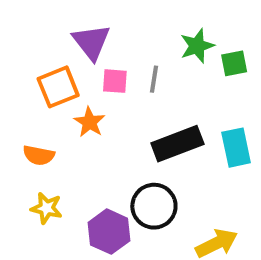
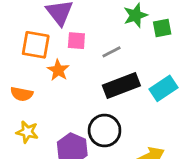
gray line: (154, 79) -> (112, 52), moved, turned 54
orange square: (58, 87) -> (36, 45), turned 32
cyan rectangle: (236, 148) -> (164, 88), turned 68

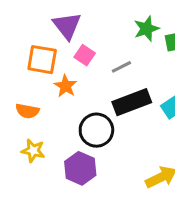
pink square: (76, 41) -> (85, 55), turned 30
black circle: (105, 131) -> (96, 130), moved

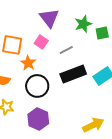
purple triangle: (67, 26) -> (49, 18), moved
black circle: (96, 130) -> (37, 86), moved

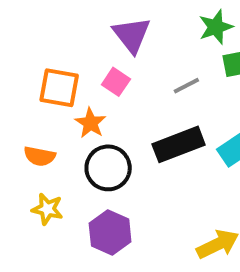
green star: (83, 24) -> (216, 27), moved
gray line: (66, 50) -> (186, 86), moved

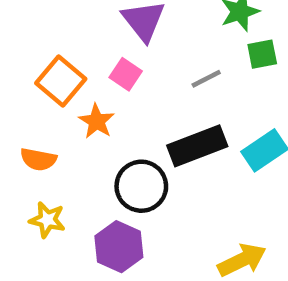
orange square: (59, 88) -> (61, 81), turned 30
black circle: (108, 168) -> (141, 186), moved

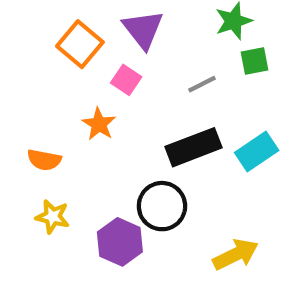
orange square: (61, 81) -> (80, 44), moved
black circle: (141, 186) -> (162, 206), moved

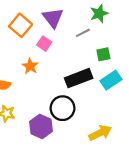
green square: (255, 61) -> (103, 54), moved
gray line: (202, 84) -> (83, 33), moved

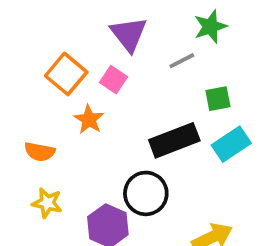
orange square: (21, 25) -> (66, 74), moved

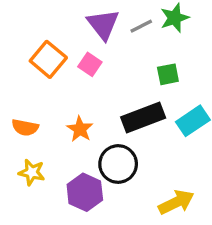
gray line: (182, 61) -> (141, 26), moved
green square: (218, 99) -> (168, 74), moved
orange star: (89, 119) -> (80, 129), moved

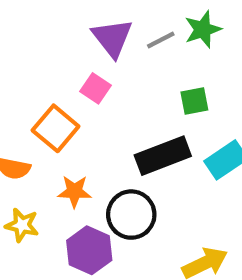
orange square: (48, 59) -> (56, 128), moved
orange star: (80, 129) -> (74, 191), moved, turned -30

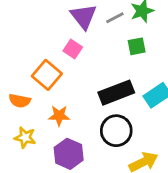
green square: (194, 101) -> (137, 46), moved
black circle: (131, 215) -> (116, 131), moved

